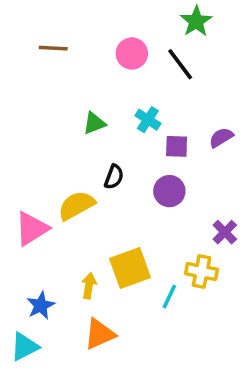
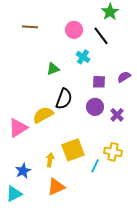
cyan cross: (148, 120) -> (83, 57), moved
black semicircle: (114, 177) -> (64, 99), size x1.5
purple cross: (225, 232) -> (117, 115), moved

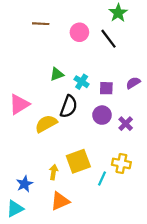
brown line: (30, 27) -> (41, 24), moved
cyan cross: (83, 57) -> (82, 82), moved
pink triangle: (18, 128) -> (19, 104), moved

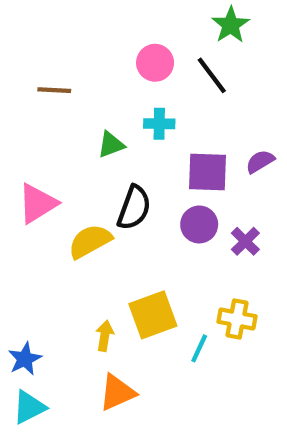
brown line: (41, 24) -> (54, 90), moved
cyan cross: (82, 82) -> (159, 124), moved, turned -32
purple square: (106, 88) -> (208, 172), size x1.5
blue star: (25, 184) -> (25, 359), moved

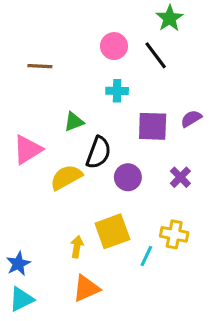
green triangle: (111, 145) -> (74, 122), moved
purple circle: (199, 224) -> (128, 177), moved

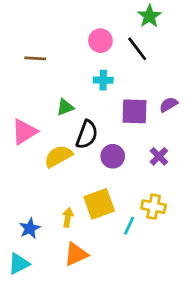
blue star: (18, 264) -> (30, 228), moved

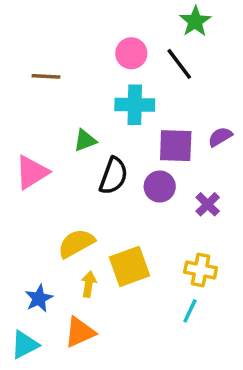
cyan cross: (103, 80) -> (135, 105), size x1.5
yellow semicircle: (58, 156) -> (76, 243), moved
purple circle: (113, 156) -> (160, 187), moved
cyan line: (129, 226) -> (190, 311), moved
orange triangle: (76, 254) -> (80, 332), moved

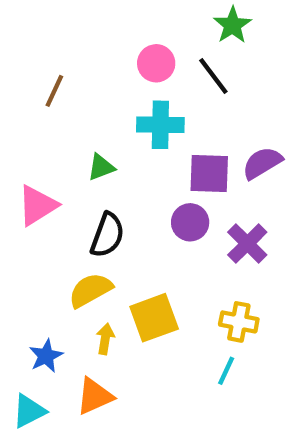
brown line: (46, 76) -> (54, 91), turned -68
purple semicircle: (220, 137) -> (262, 163), size x1.4
black semicircle: (114, 176) -> (107, 235), moved
purple cross: (208, 204) -> (247, 244), size x1.4

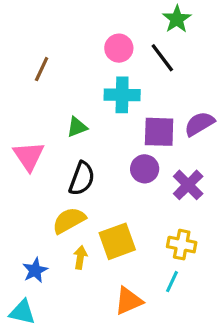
pink triangle: (37, 205) -> (29, 156), turned -32
orange triangle: (95, 396) -> (129, 301), moved
cyan triangle: (29, 411) -> (22, 312), turned 40

